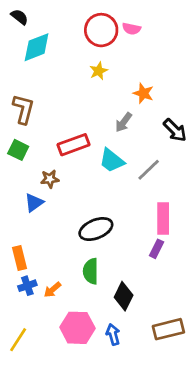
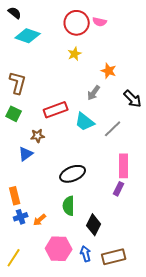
cyan diamond: (37, 47) -> (28, 36), turned 40
brown rectangle: (168, 329) -> (114, 257), moved

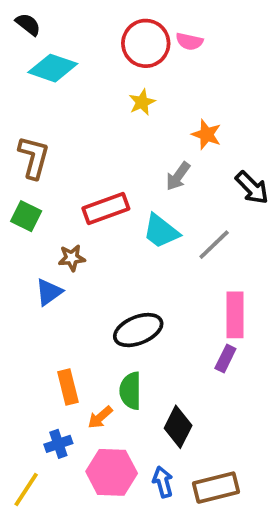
orange rectangle: (15, 196) -> (68, 387), moved
blue cross: (21, 217) -> (58, 444), moved
orange arrow: (40, 220) -> (100, 417), moved

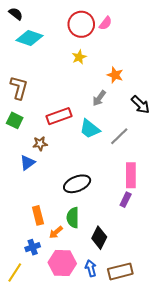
pink semicircle: (189, 41) -> (106, 23), turned -64

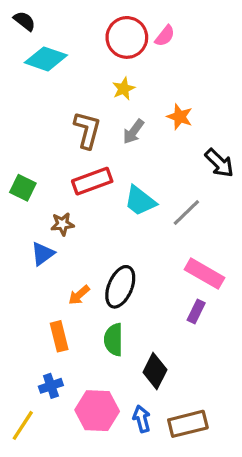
brown L-shape: (19, 88) -> (87, 130), moved
gray arrow: (99, 98) -> (133, 132), moved
pink rectangle: (131, 175) -> (204, 274), turned -60
black ellipse: (77, 184) -> (120, 287), turned -45
orange arrow: (56, 232) -> (79, 295), moved

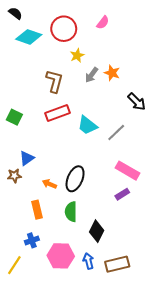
red circle: (127, 37) -> (64, 29), moved
gray arrow: (133, 132) -> (91, 75), moved
brown star: (62, 224) -> (14, 176), moved
orange arrow: (79, 295) -> (49, 184), turned 64
purple rectangle: (196, 312) -> (122, 194), turned 32

